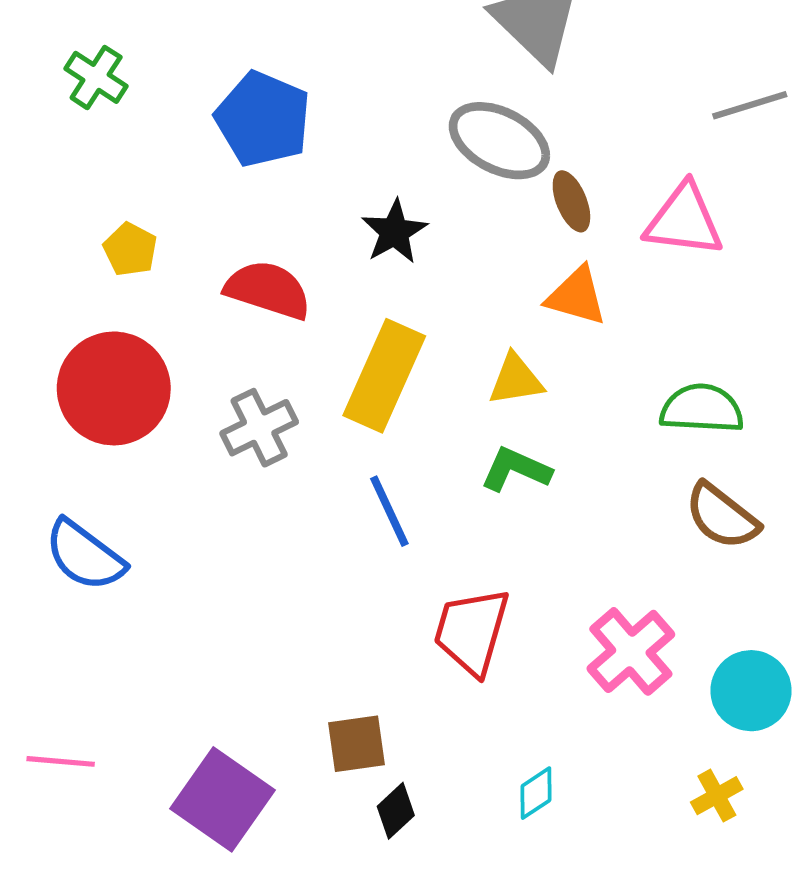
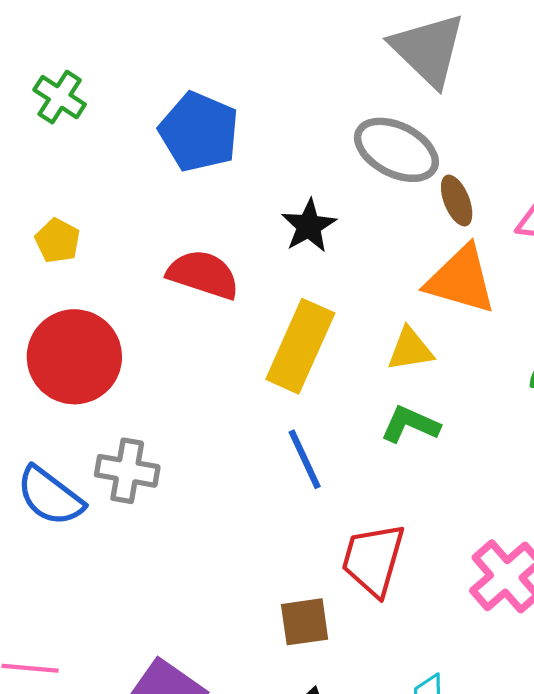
yellow pentagon: (130, 249) -> (57, 241), moved
orange triangle: (577, 296) -> (461, 280), size x1.4
gray cross: (259, 428) -> (127, 471), moved, turned 36
brown square: (357, 744) -> (305, 622), moved

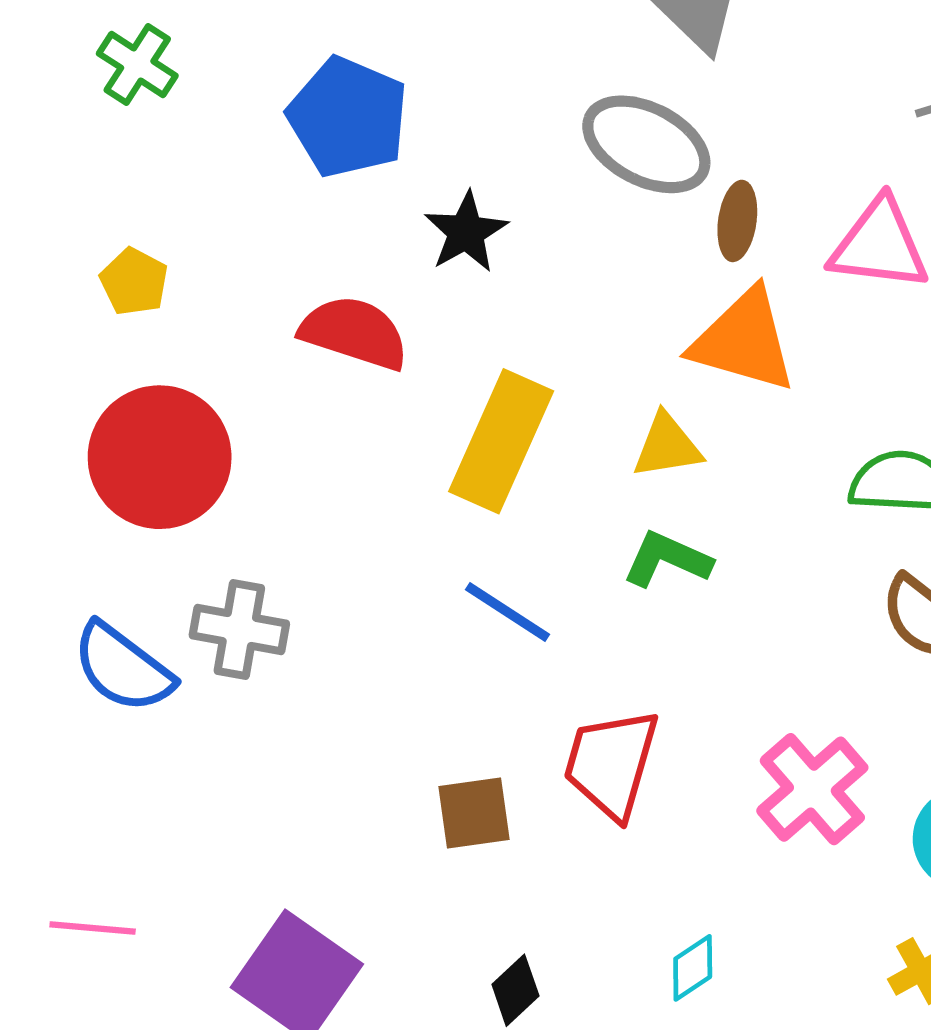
brown ellipse: (457, 201) -> (737, 221), turned 30
black star: (309, 226) -> (466, 232), moved
blue line: (305, 459) -> (508, 612), turned -32
brown square: (305, 622) -> (474, 813), moved

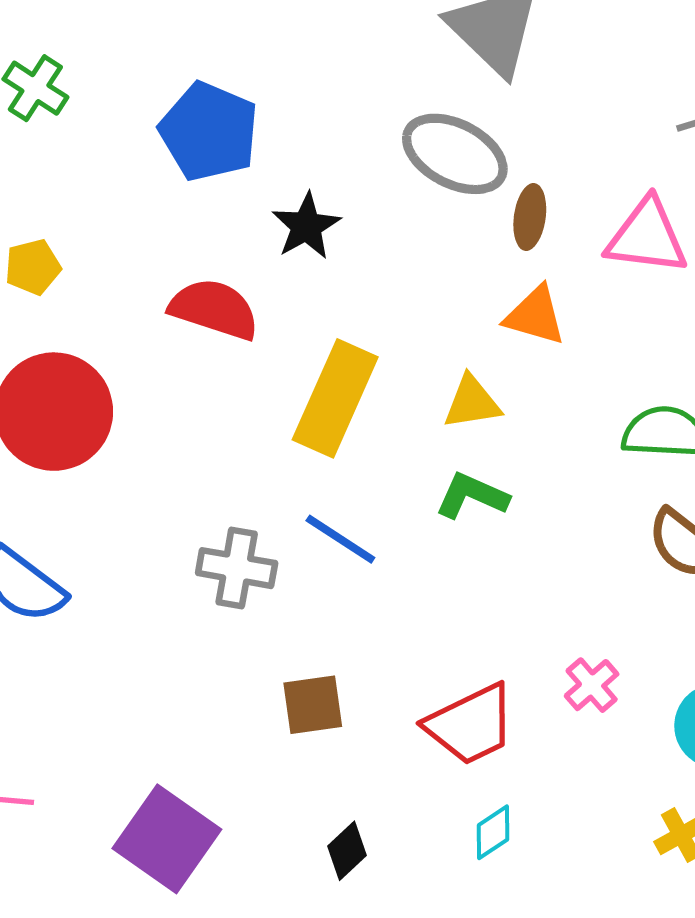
yellow pentagon: (134, 282) -> (33, 267), turned 30
orange triangle: (744, 341) -> (535, 316), size x0.7
gray cross: (239, 630) -> (237, 568), moved
red trapezoid: (611, 764) -> (471, 725), moved, turned -132
pink cross: (812, 789) -> (592, 685), size x0.6

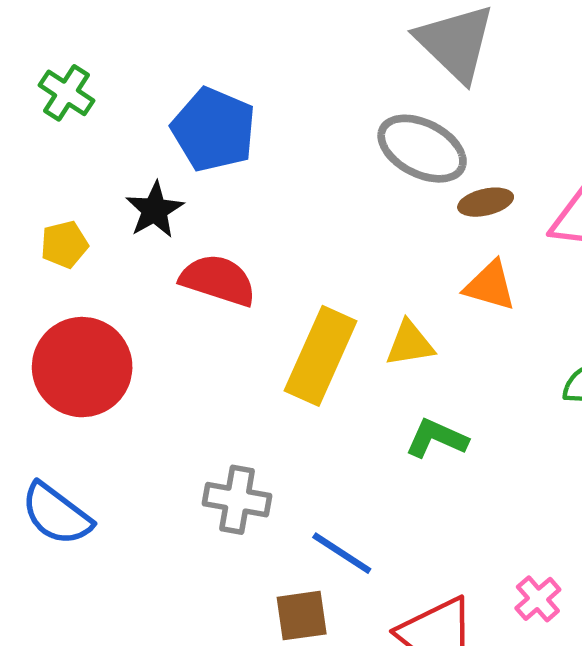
brown ellipse: (530, 217) -> (486, 202), turned 69
black star: (306, 226) -> (155, 210), moved
yellow triangle: (472, 402) -> (410, 344), moved
blue line: (340, 539) -> (342, 553), moved

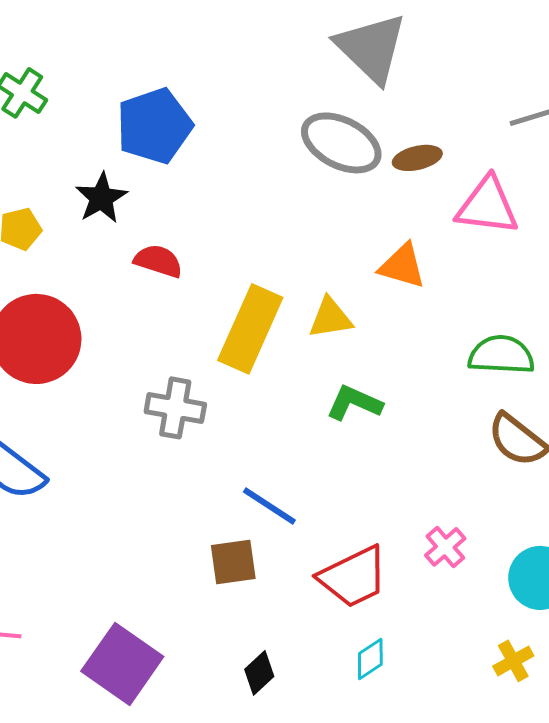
blue pentagon: (214, 130) -> (154, 126), turned 30
brown ellipse: (486, 202) -> (417, 158), moved
red semicircle: (218, 280) -> (158, 261), size x0.7
gray cross: (237, 500) -> (175, 408), moved

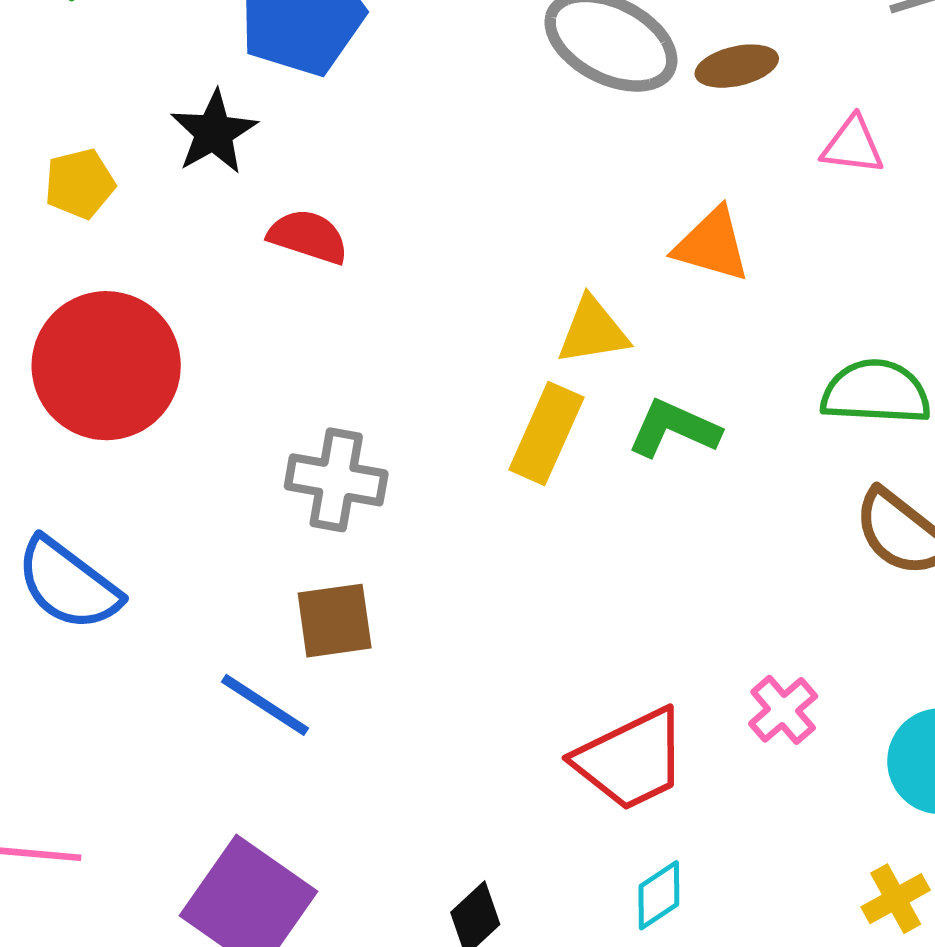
pink triangle: (487, 206) -> (853, 146), size x0.6
yellow rectangle: (250, 329) -> (546, 434), moved, size x0.7
green L-shape: (354, 403) -> (674, 429), moved
blue line: (269, 506) -> (265, 705), moved
brown square: (233, 562) -> (335, 621), moved

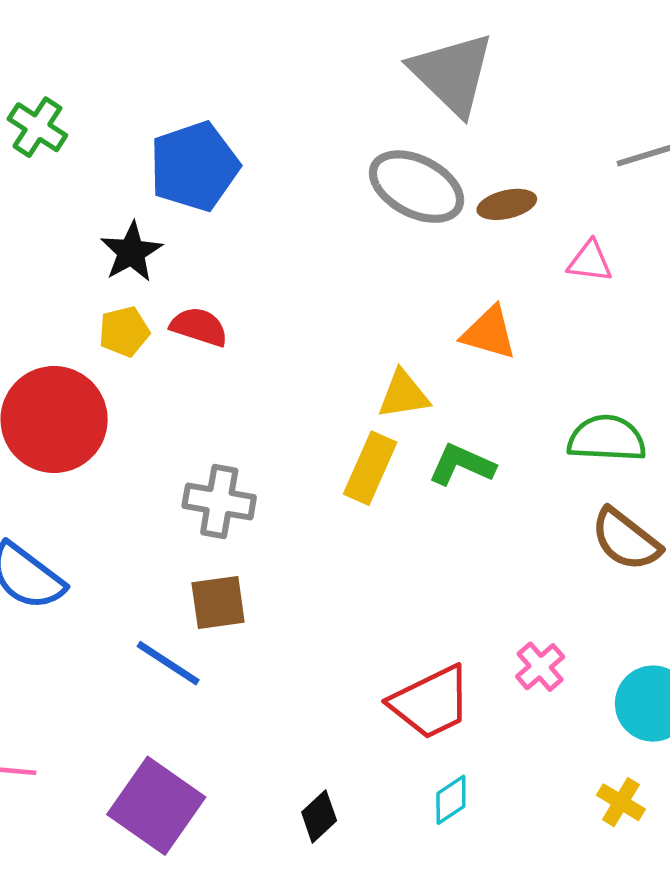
yellow pentagon: (80, 184) -> (124, 332), moved
yellow cross: (896, 899) -> (621, 802), turned -30

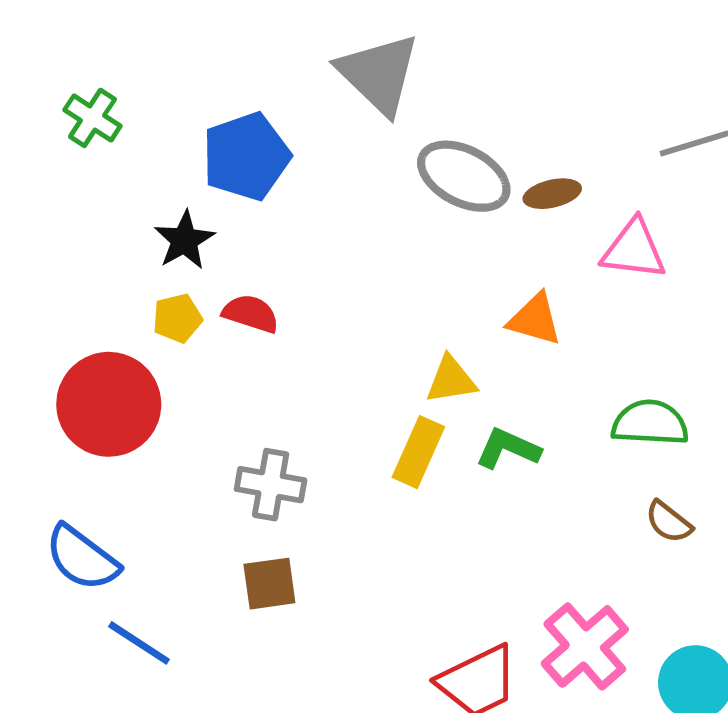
gray triangle: (452, 74) -> (379, 74), moved
pink triangle: (590, 261) -> (634, 250), size x1.5
brown semicircle: (626, 540) -> (669, 522), size x0.7
blue line: (168, 663) -> (139, 643), moved
pink cross: (540, 667) -> (585, 646), size x1.8

